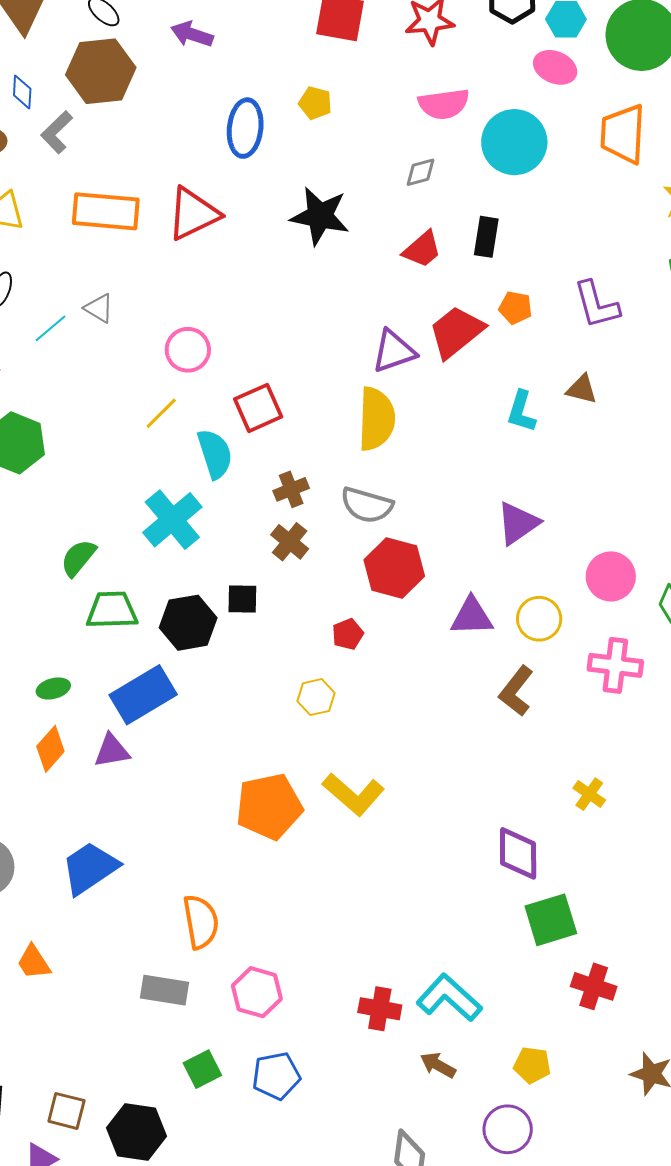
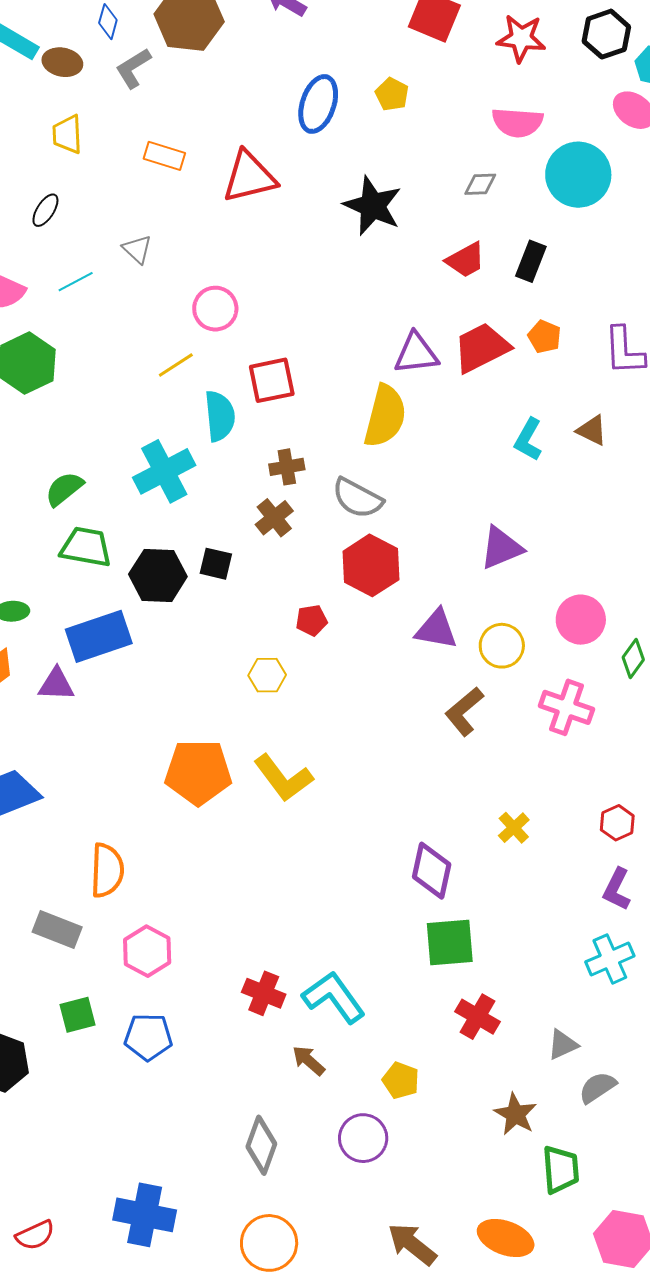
orange rectangle: (106, 211) -> (164, 156), size x0.6
cyan line: (51, 328) -> (76, 282), moved

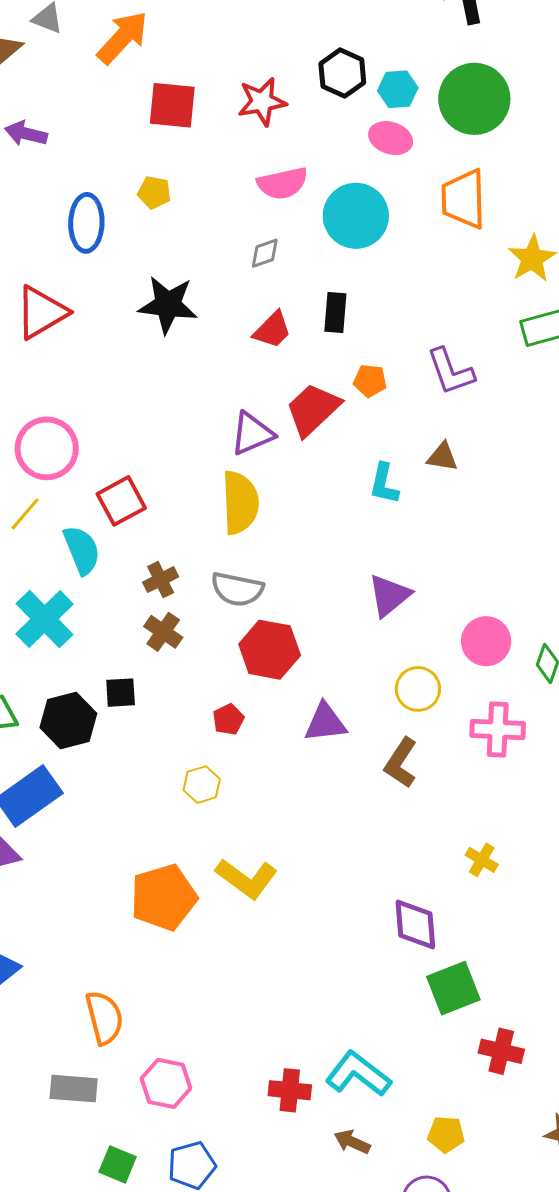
pink circle: (215, 309) -> (47, 448), size x1.4
purple triangle: (436, 629) -> (325, 723), moved
green square: (77, 1015) -> (118, 1164), turned -36

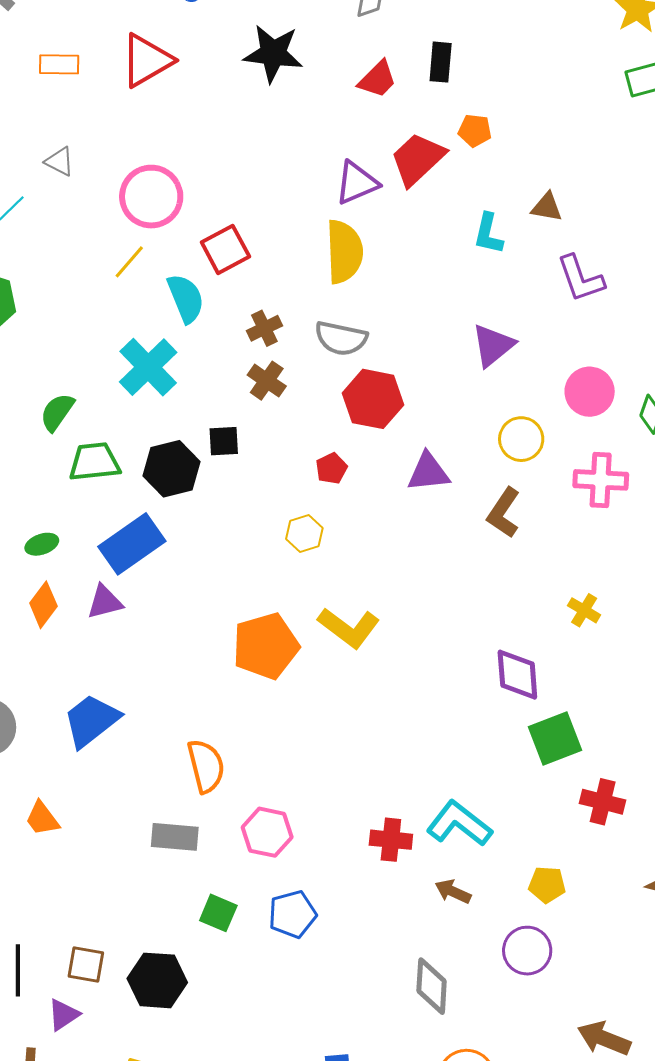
purple L-shape: (451, 371) -> (581, 279), moved

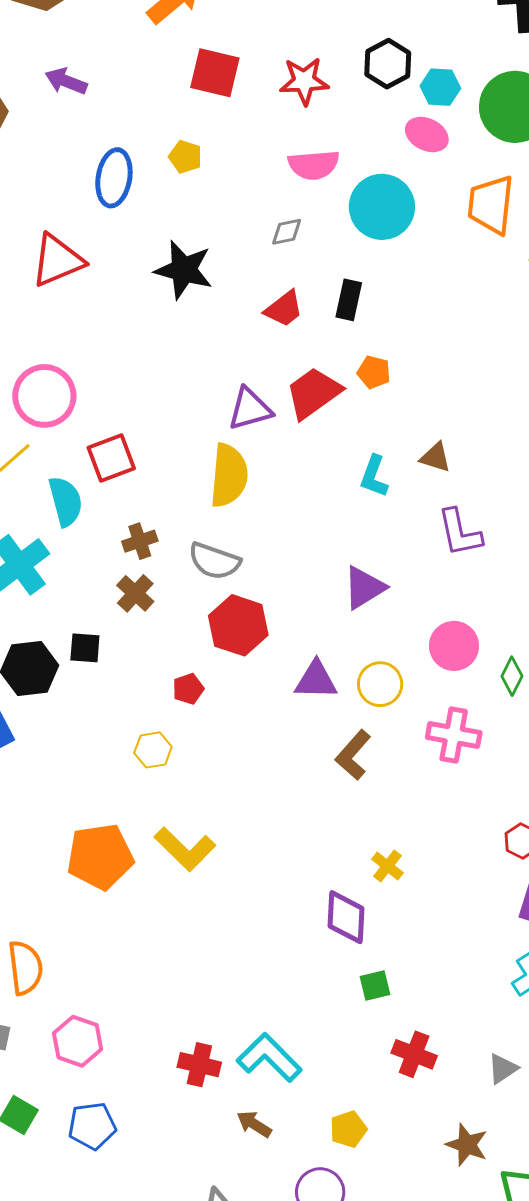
purple triangle: (428, 472) -> (316, 680), moved
yellow cross: (584, 610) -> (388, 866), moved
green square: (555, 738) -> (375, 985), size x0.6
yellow pentagon: (547, 885) -> (348, 1129), turned -30

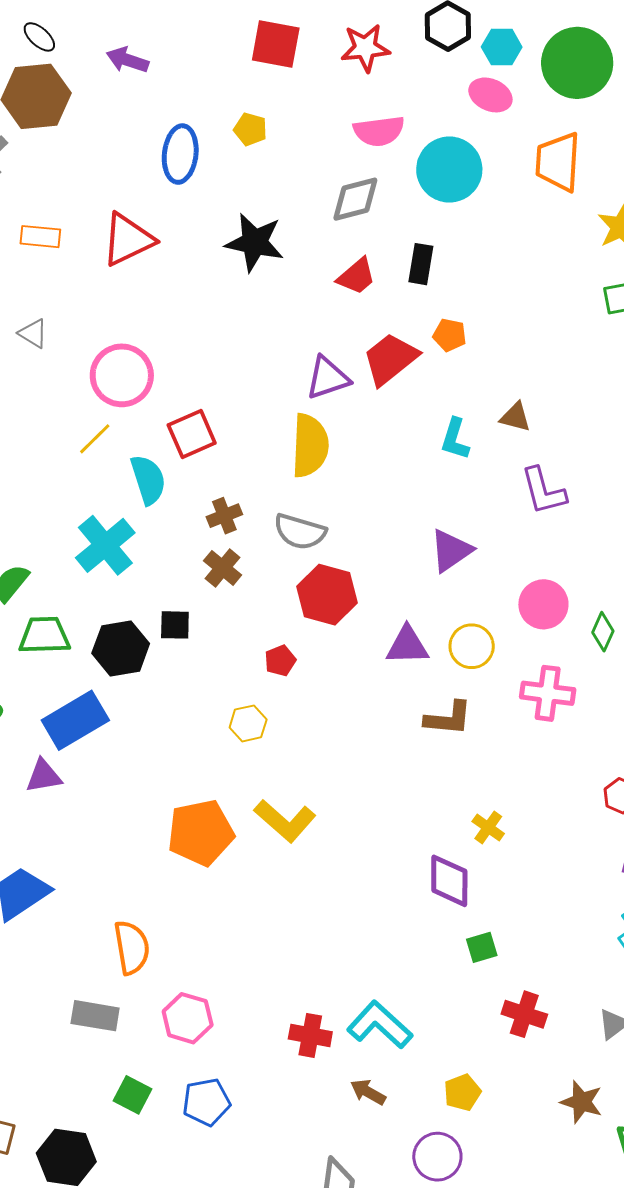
gray diamond: (287, 232) -> (355, 199), size x1.6
brown L-shape: (353, 755) -> (448, 718), turned -123

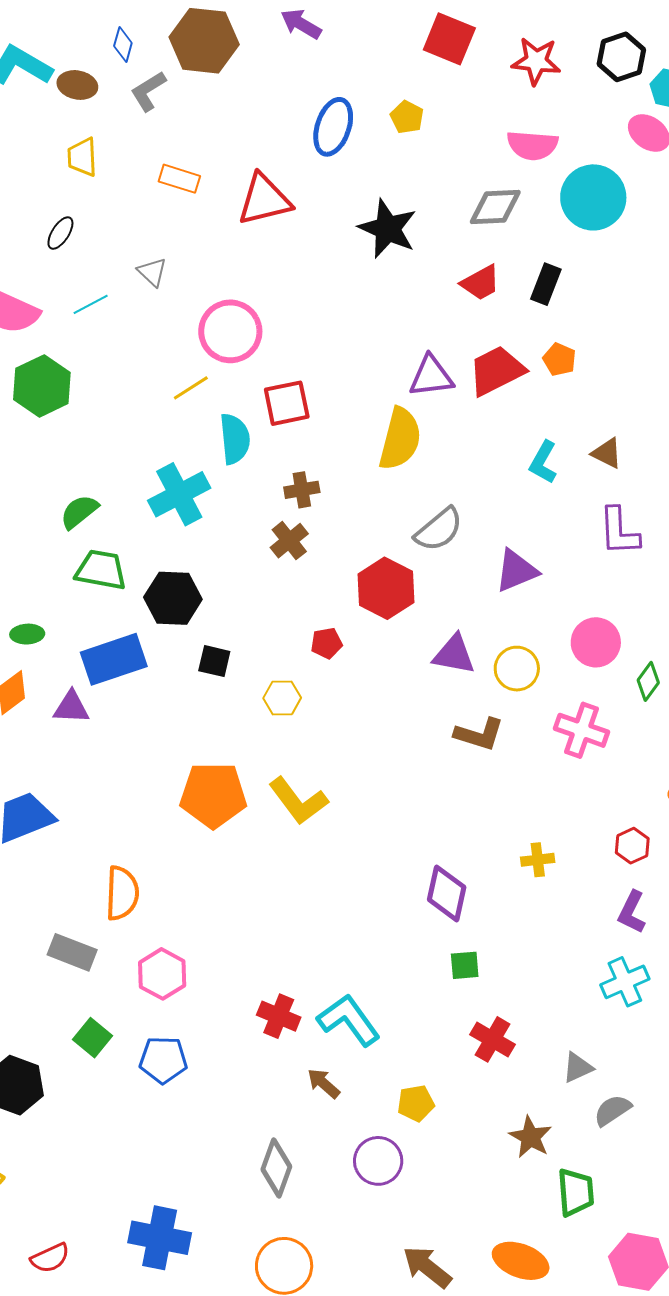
gray semicircle: (300, 532) -> (439, 530), moved, turned -68
black square: (175, 625) -> (214, 661), moved
yellow cross: (488, 828) -> (538, 860), moved, turned 36

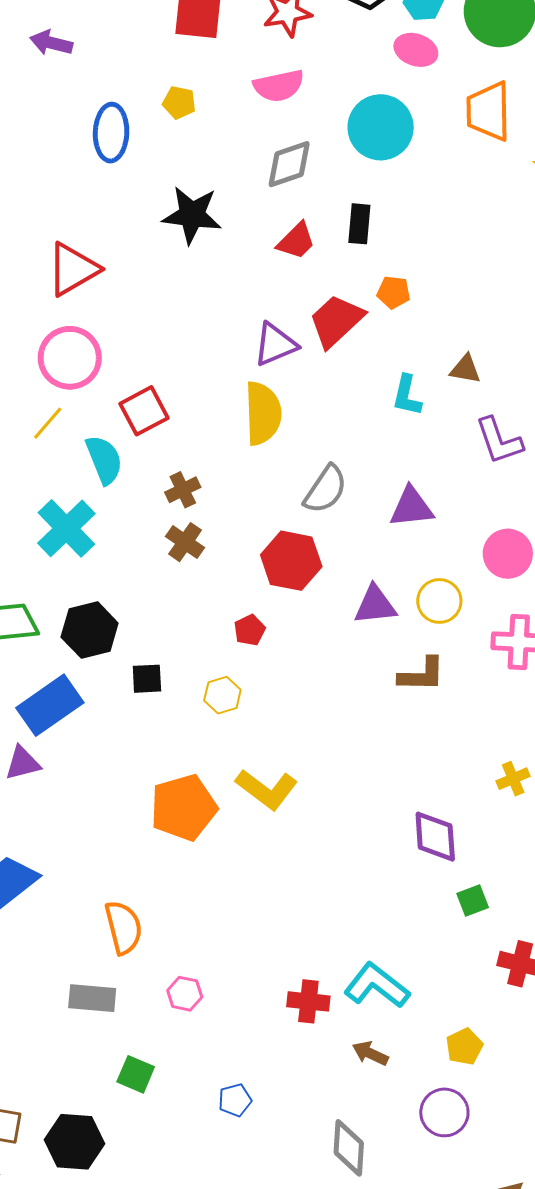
pink semicircle: (532, 145) -> (279, 86), moved
red triangle: (264, 200) -> (73, 269), moved
purple triangle: (516, 571) -> (411, 507), turned 33
pink hexagon: (162, 974) -> (185, 994), size x0.7
blue pentagon: (163, 1060) -> (235, 1100), moved, size x0.7

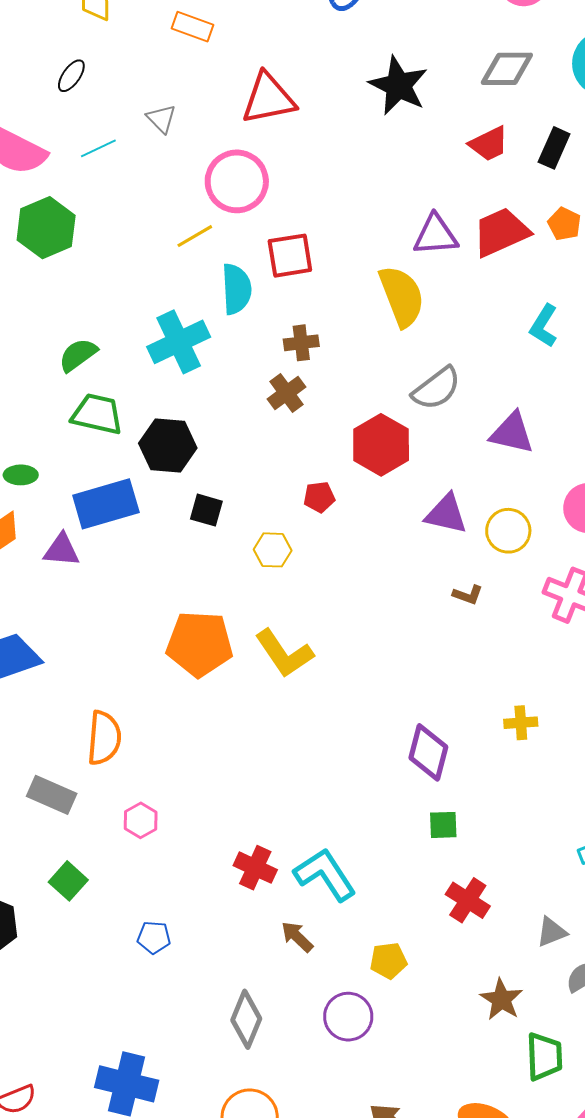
yellow semicircle: (263, 413) -> (402, 296), turned -38
brown L-shape: (422, 675) -> (468, 595), size x0.6

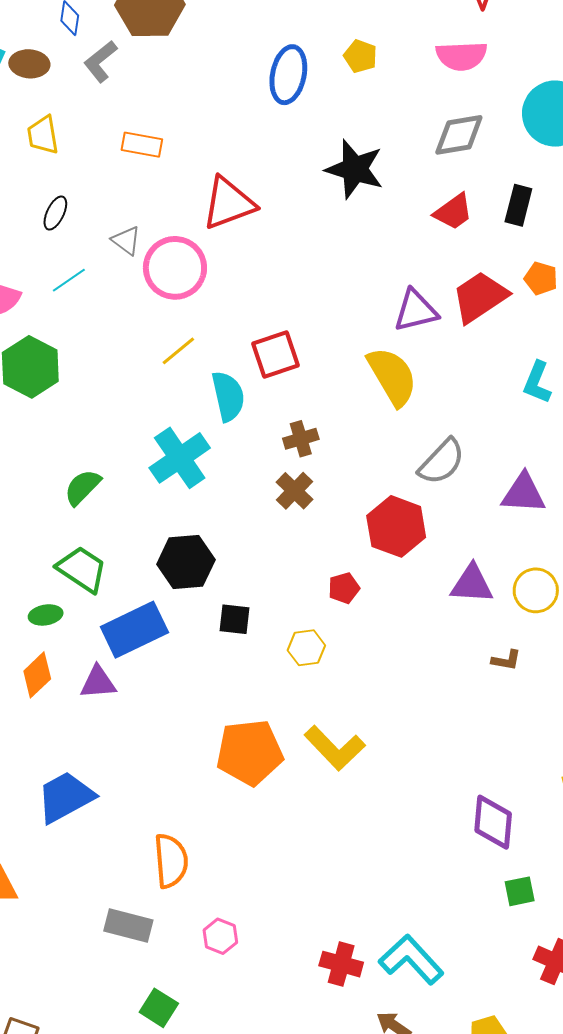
black ellipse: (71, 76) -> (55, 213), moved
pink circle: (237, 181) -> (175, 268), moved
green trapezoid: (97, 414) -> (82, 569), moved, turned 30

